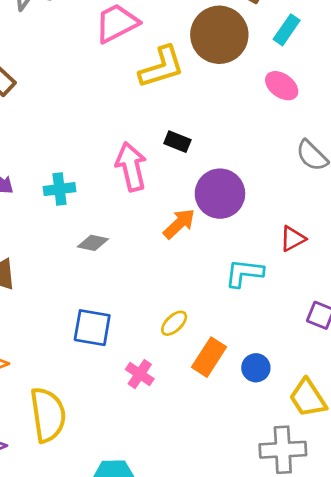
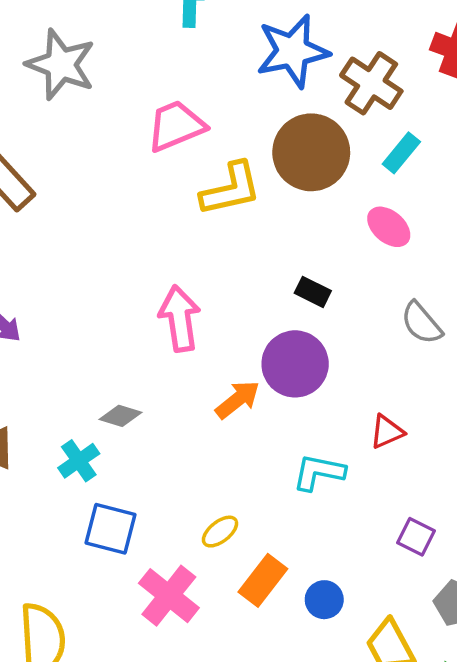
black rectangle: (177, 142) -> (313, 292), moved
cyan cross: (60, 189) -> (79, 461), moved, turned -32
pink cross: (140, 374) -> (169, 596), size x1.6

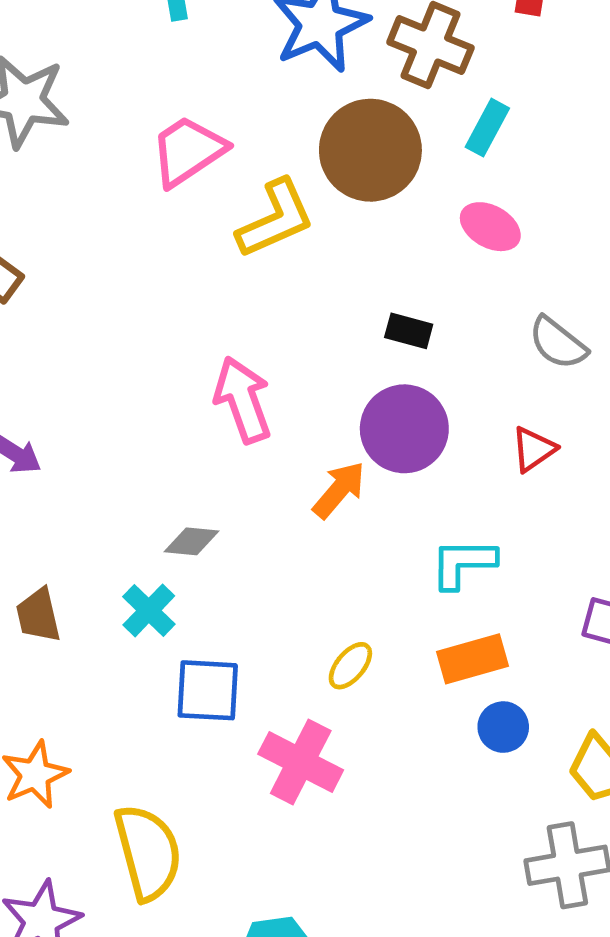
red triangle: (387, 432) -> (533, 449), moved
orange rectangle: (263, 580) -> (472, 659), moved, turned 48

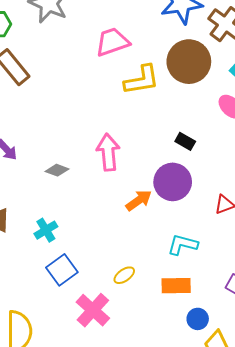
gray diamond: (191, 541) -> (57, 170), moved
blue square: (208, 690) -> (62, 270), turned 36
blue circle: (503, 727) -> (198, 319), moved

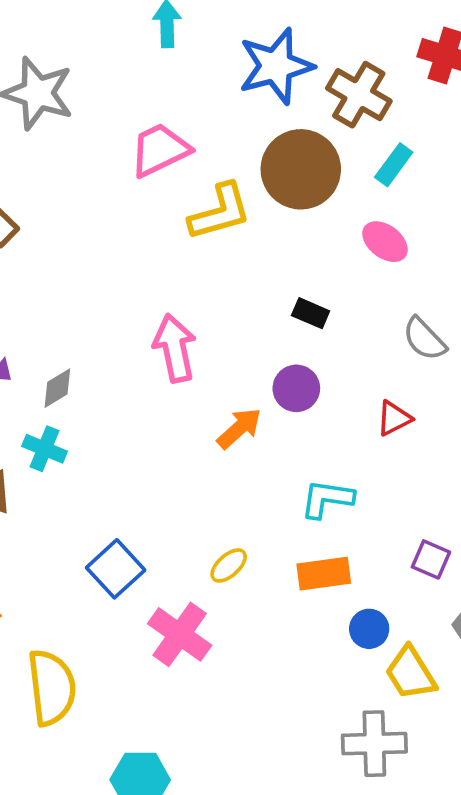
gray diamond: (57, 170) -> (57, 388), moved, turned -45
purple circle: (173, 182) -> (296, 388), size x0.7
cyan cross: (46, 230) -> (45, 449), moved, turned -30

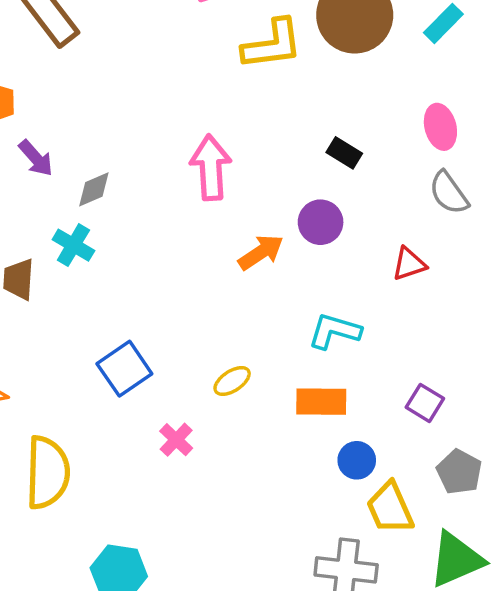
pink ellipse: (385, 242) -> (440, 127), moved, turned 30
pink cross: (180, 634) -> (176, 440), size x0.6

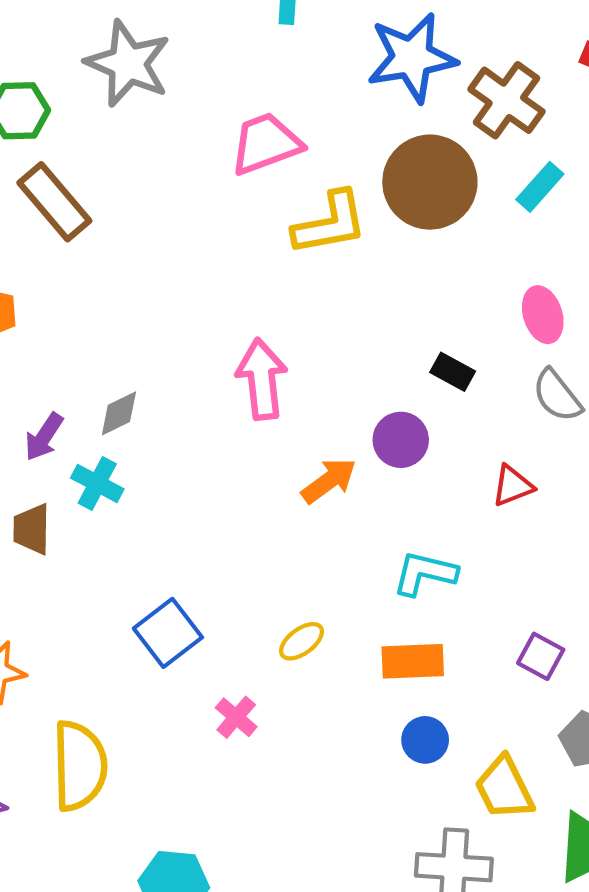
black rectangle: (344, 153) -> (453, 372), moved
purple arrow: (36, 158) -> (44, 437), moved, turned 78
blue circle: (357, 460) -> (425, 740), moved

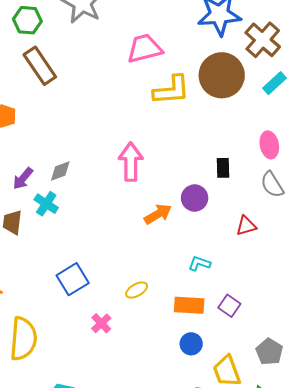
black rectangle: (453, 372) -> (223, 168), turned 54
cyan L-shape: (425, 573) -> (199, 264), size x0.7
purple square: (541, 656) -> (229, 306), moved

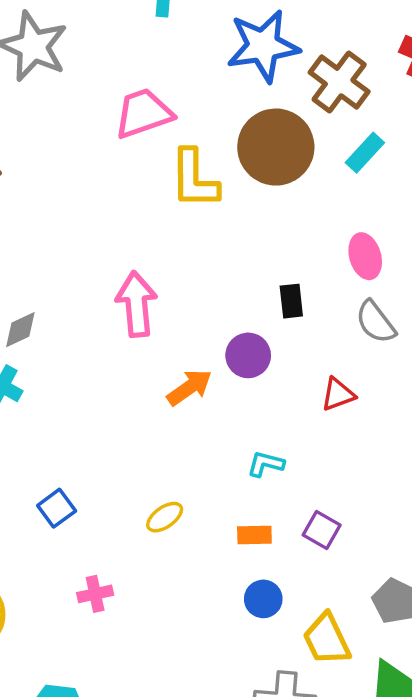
yellow L-shape: (171, 90) -> (194, 179), turned 99
blue square: (73, 279) -> (57, 508), size x0.7
orange rectangle: (189, 305) -> (254, 535), size x0.7
pink cross: (101, 323) -> (95, 594), moved, turned 36

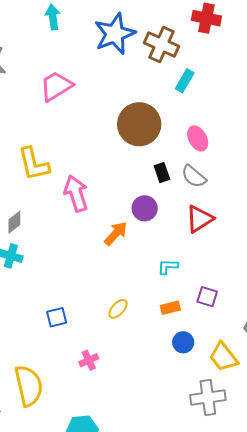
brown circle: (276, 147) -> (139, 124), moved
yellow L-shape: (194, 179) -> (34, 164), moved
gray semicircle: (376, 322) -> (194, 176), moved
red triangle: (338, 394) -> (200, 219), size x1.4
blue square: (57, 508) -> (57, 317), turned 35

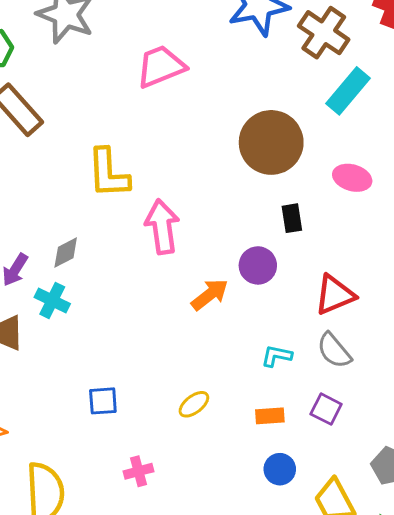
cyan rectangle: (185, 81) -> (348, 91), size x1.4
pink ellipse: (198, 138) -> (352, 178), turned -55
gray semicircle: (194, 176) -> (334, 351), moved

